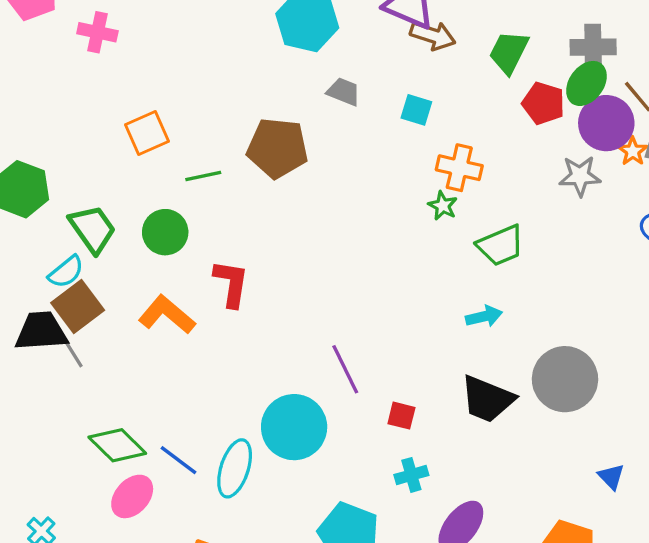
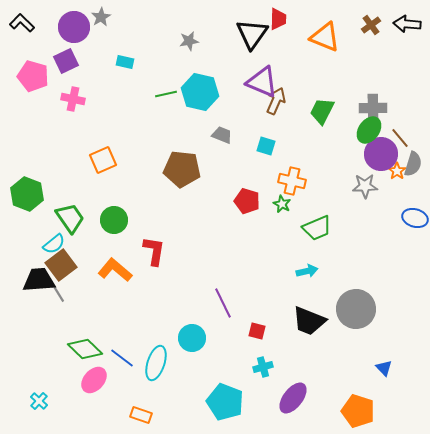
brown arrow: (433, 36) -> (276, 101), turned -84
red pentagon: (544, 103) -> (247, 201), moved
green line: (203, 176) -> (166, 94), moved
cyan circle: (294, 427) -> (192, 338), size x0.7

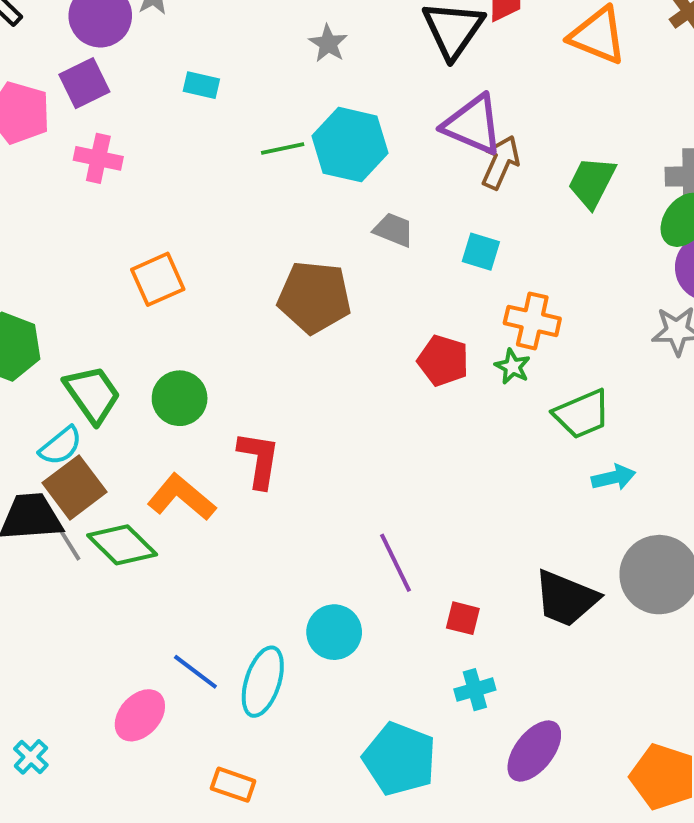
gray star: (189, 41) -> (328, 43), turned -30
cyan arrow: (307, 271) -> (614, 477), moved
green diamond: (85, 349) -> (122, 545), moved

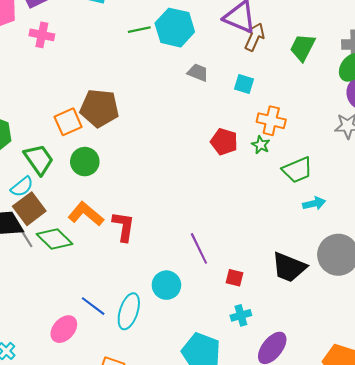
orange square: (158, 279) -> (68, 122), moved
brown pentagon: (314, 297) -> (99, 108), moved
red L-shape: (259, 460) -> (124, 226), moved

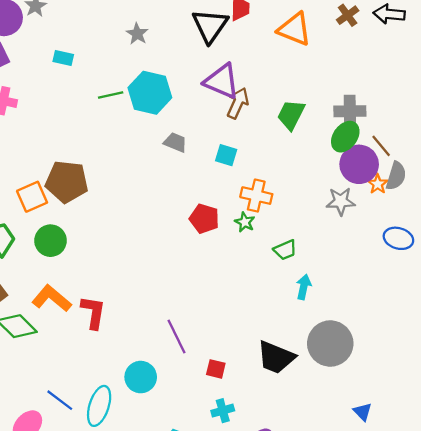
green trapezoid: (297, 170) -> (285, 250), size x0.7
cyan arrow: (314, 203) -> (304, 287), turned -65

